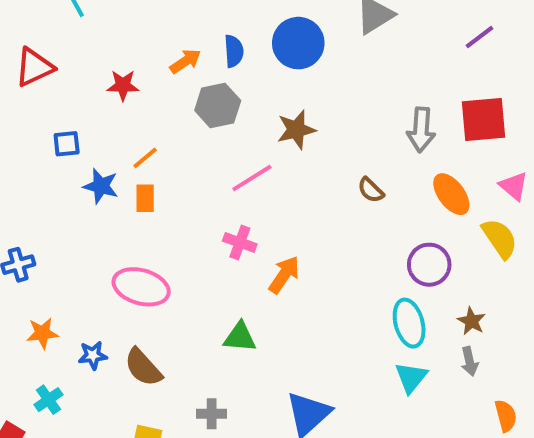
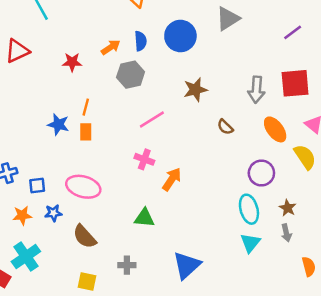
brown star: (296, 130) -> (195, 90), moved
blue square: (67, 144) -> (37, 185), moved
orange line: (145, 158) -> (86, 107), turned -35
blue star: (93, 355) -> (53, 213), moved
cyan cross: (48, 400) -> (26, 257), size x1.6

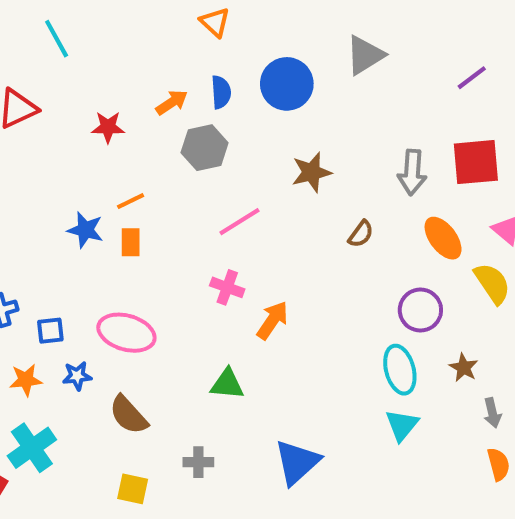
orange line: (86, 107) -> (131, 201), turned 49
brown semicircle: (225, 127) -> (361, 234), turned -98
gray arrow: (286, 233) -> (492, 413), moved

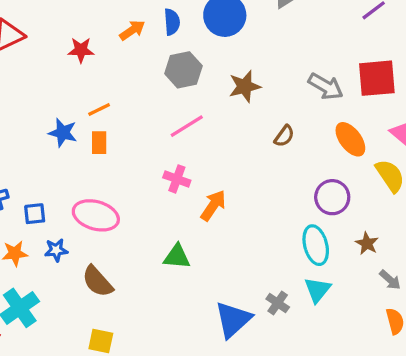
gray hexagon: (205, 148) -> (183, 70), moved
gray arrow: (412, 172) -> (326, 86), turned -64
gray arrow: (492, 413) -> (390, 280), turned -35
gray cross: (198, 462) -> (278, 303), moved, turned 35

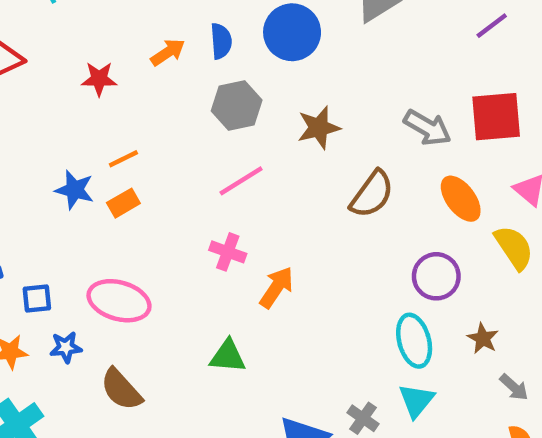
brown semicircle: (284, 136) -> (372, 194), size x1.6
orange rectangle: (99, 143) -> (123, 203), turned 60

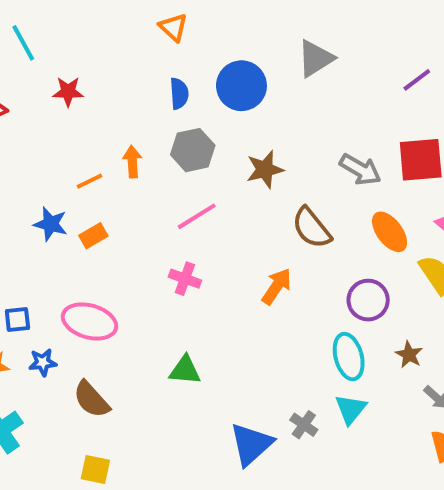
orange arrow: (168, 52) -> (132, 162), moved, turned -60
red star: (99, 79) -> (68, 92), moved
orange line: (123, 159) -> (89, 181), moved
brown semicircle: (372, 194) -> (312, 228), turned 105
orange arrow: (277, 287) -> (277, 286), moved

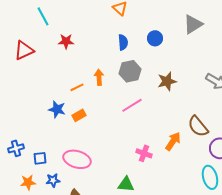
blue circle: (241, 86) -> (155, 38), size x0.6
brown semicircle: (312, 228) -> (198, 126), moved
pink cross: (185, 279) -> (144, 153), moved

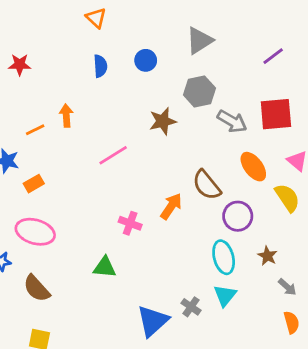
gray hexagon: (130, 71) -> (199, 92), moved
orange rectangle: (79, 115) -> (34, 184), moved

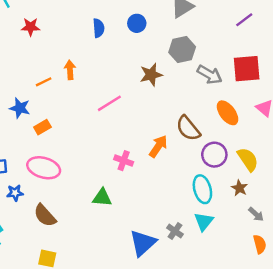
yellow semicircle: (287, 198) -> (248, 159), moved

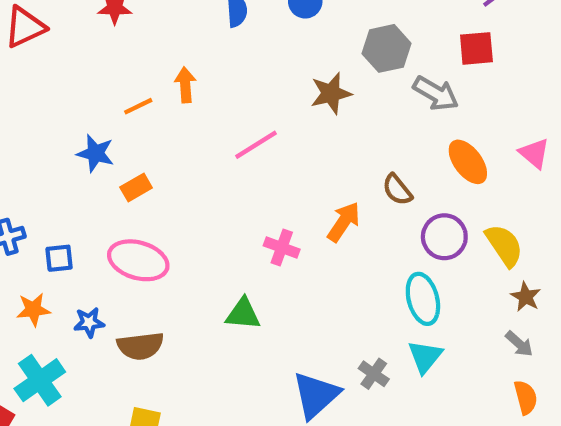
red square: (247, 69) -> (476, 48), moved, size x0.7
brown semicircle: (188, 128) -> (397, 190), size x0.7
brown star: (239, 188) -> (526, 297), moved
blue star: (15, 193) -> (89, 322), moved
brown semicircle: (45, 215) -> (140, 346), turned -55

